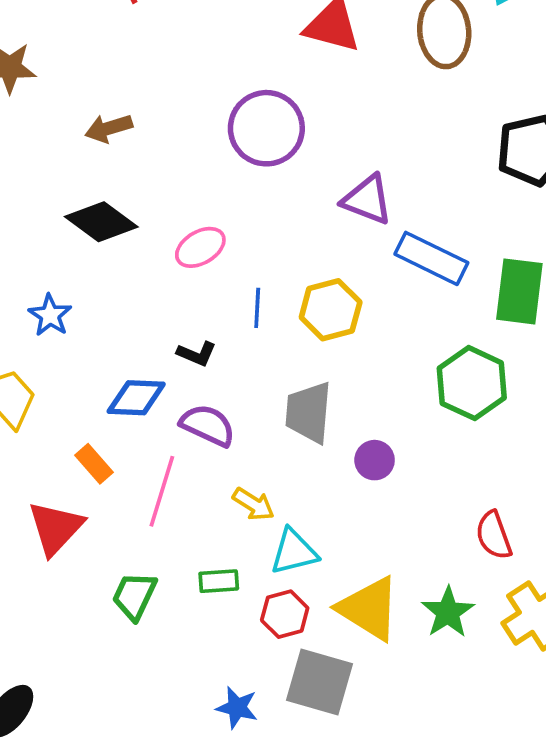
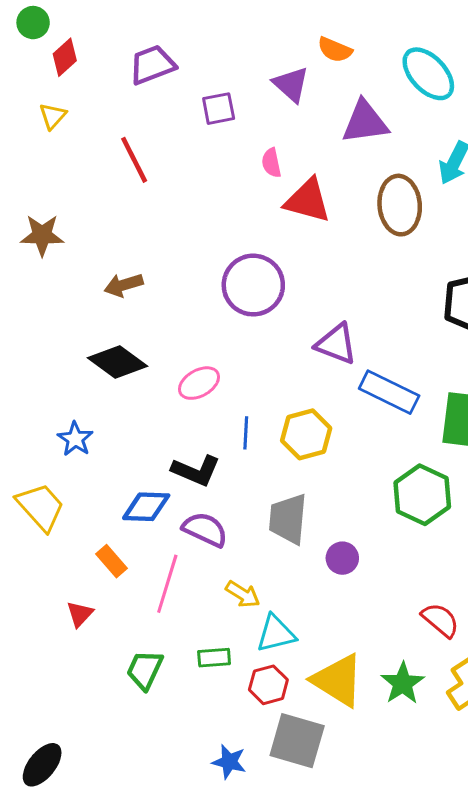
black L-shape: (197, 354) -> (196, 471), size x1.5
red triangle: (56, 528) -> (80, 614), size x0.6
red semicircle: (494, 535) -> (440, 620), turned 150

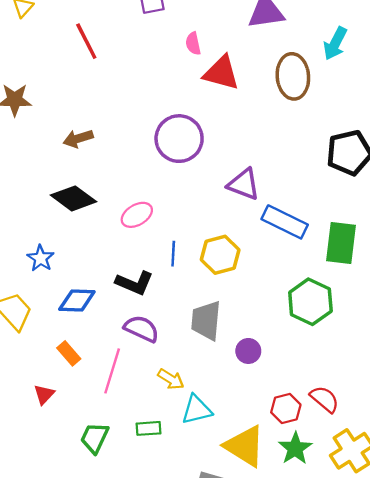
blue diamond: (146, 507) -> (77, 301), moved
red hexagon: (268, 685) -> (286, 409), moved

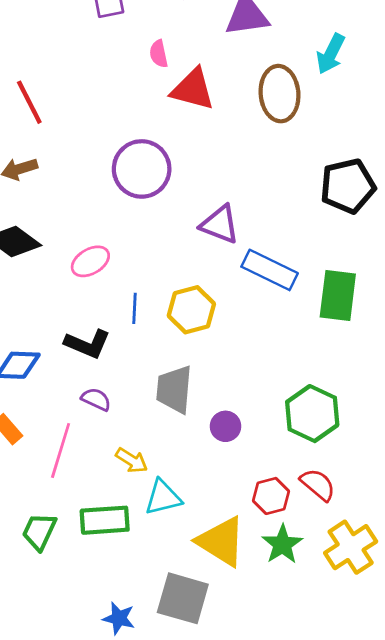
red line: (86, 41) -> (29, 102), moved
green hexagon: (310, 302) -> (312, 414), moved
purple semicircle: (141, 329) -> (96, 399), size x0.7
green rectangle: (149, 428) -> (105, 520), size x1.6

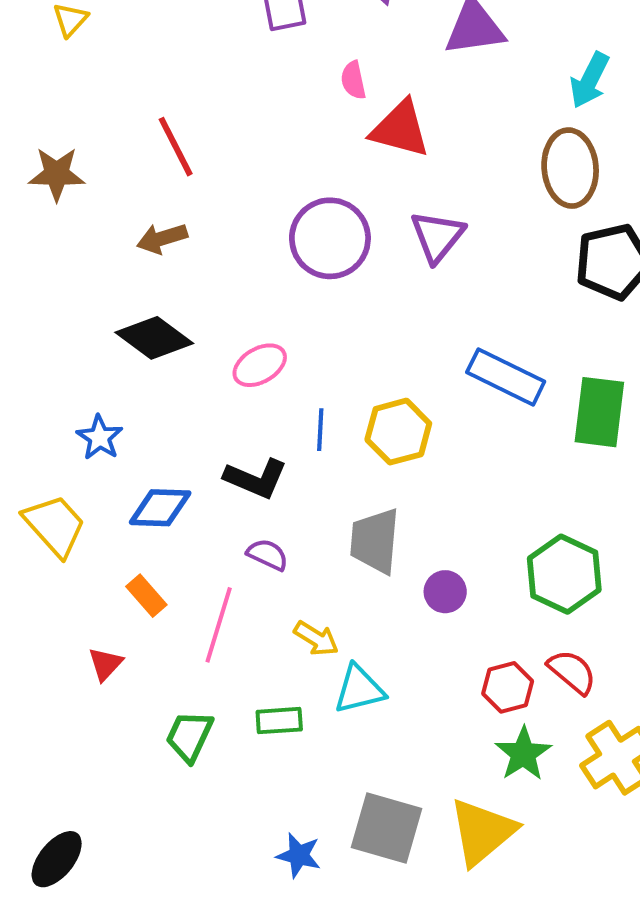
brown ellipse: (280, 94) -> (570, 168), moved
purple triangle: (220, 224) -> (437, 236), moved, turned 48
green rectangle: (105, 520) -> (279, 721), size x0.7
yellow triangle: (221, 541) -> (482, 832), moved, turned 48

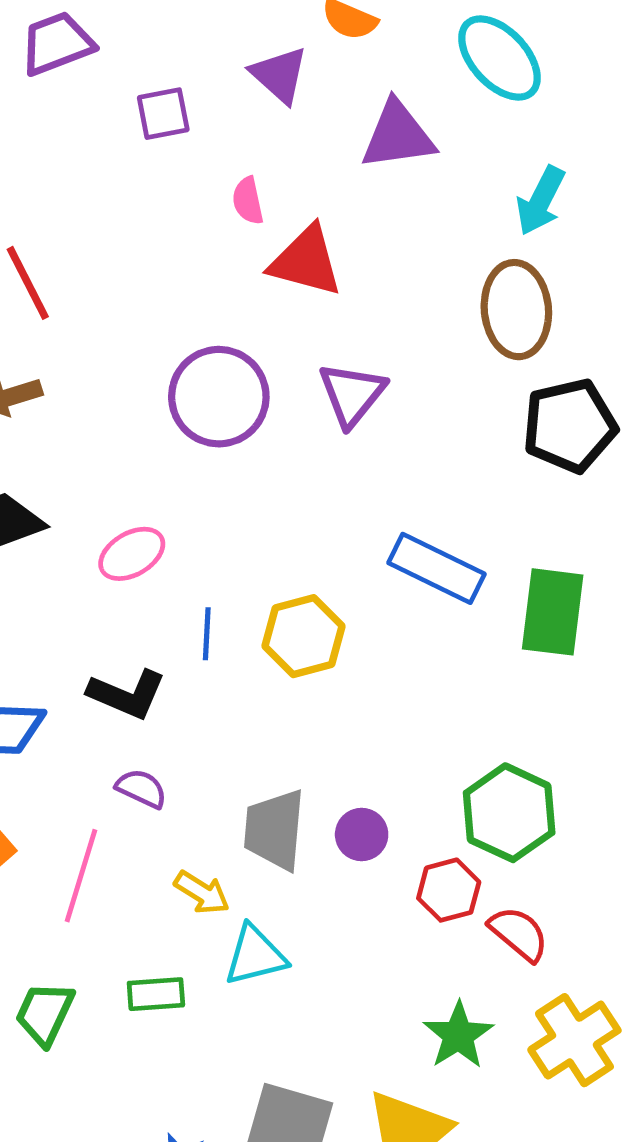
gray trapezoid: (375, 541) -> (274, 830), moved
red hexagon: (508, 687) -> (449, 890), moved

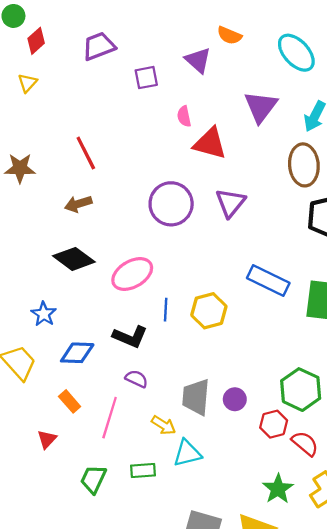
purple triangle: (398, 135) -> (261, 107), moved, turned -45
pink ellipse: (132, 554) -> (132, 274), size x1.4

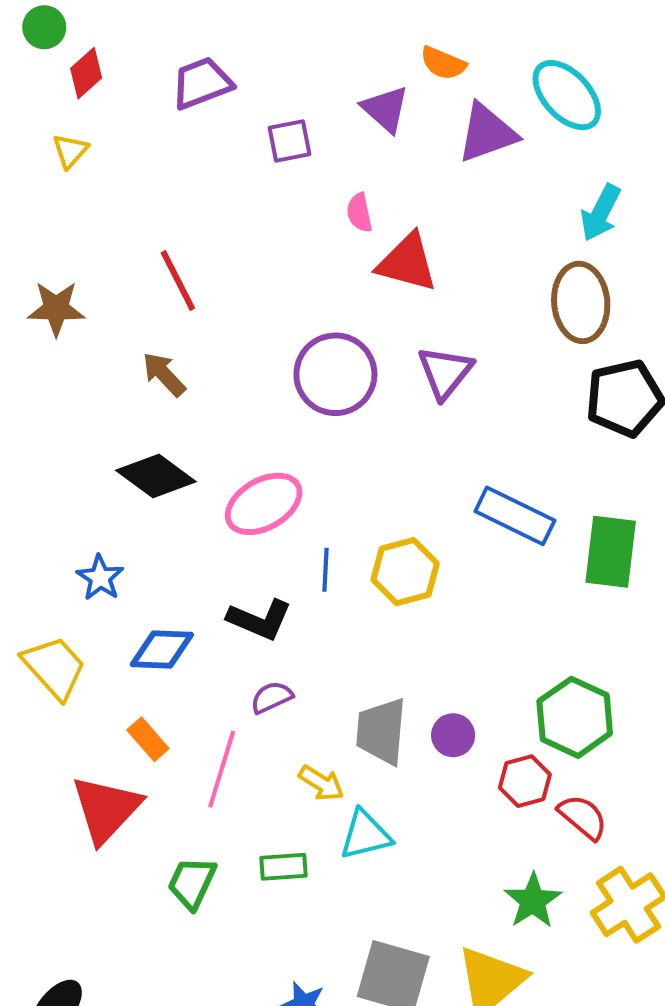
purple triangle: (261, 107) -> (487, 133), moved, turned 33
brown arrow: (78, 204) -> (164, 374), turned 64
purple semicircle: (137, 379) -> (272, 697), turned -50
red triangle: (47, 439) -> (106, 809), size x2.0

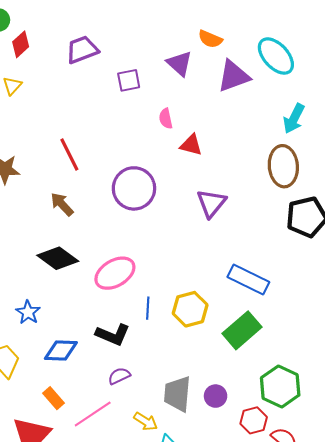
red triangle: (407, 263) -> (191, 145), size x0.7
purple circle: (335, 374) -> (134, 188), moved
green rectangle: (611, 552) -> (242, 330), moved, turned 42
pink line: (222, 769) -> (93, 414), turned 39

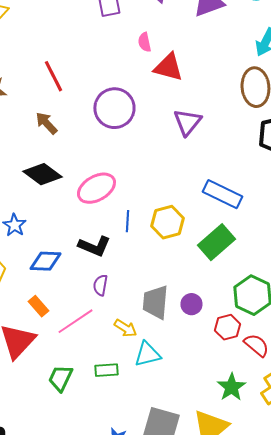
red triangle: (191, 145) -> (168, 67), size x1.4
purple semicircle: (119, 376) -> (100, 285), turned -55

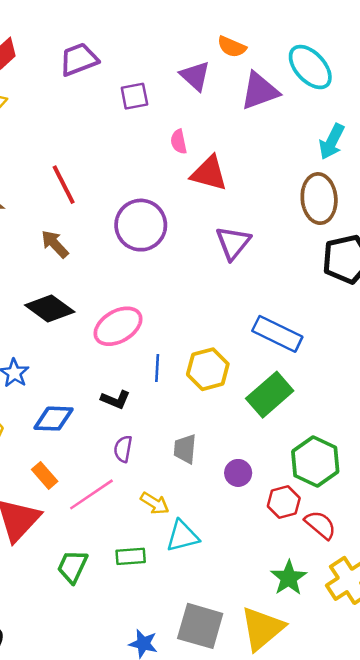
black L-shape: (94, 246) -> (115, 400), size x0.7
gray trapezoid: (155, 302) -> (185, 449), moved, size x0.7

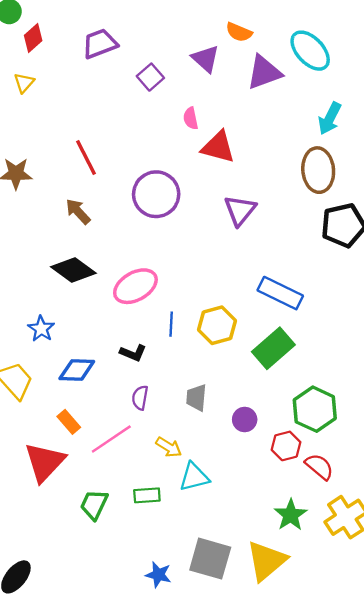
purple square: (134, 96) -> (150, 77), turned -30

